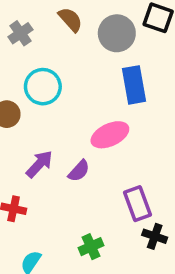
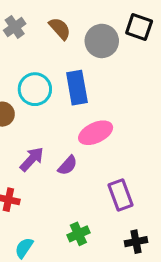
gray cross: (20, 33) -> (15, 27), moved
blue rectangle: (134, 85) -> (77, 88), moved
black cross: (155, 236) -> (136, 242), moved, turned -30

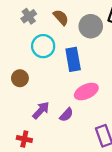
cyan circle: (35, 89) -> (43, 46), moved

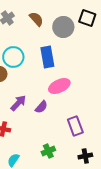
cyan circle: (43, 46) -> (13, 57), moved

